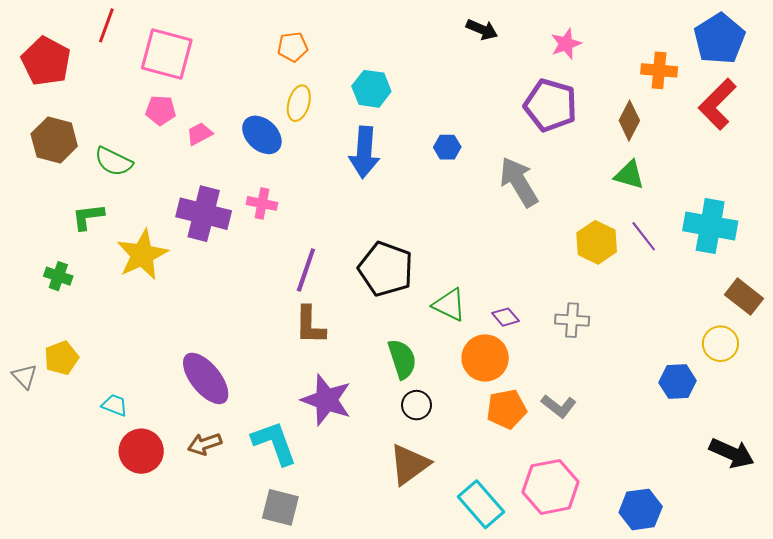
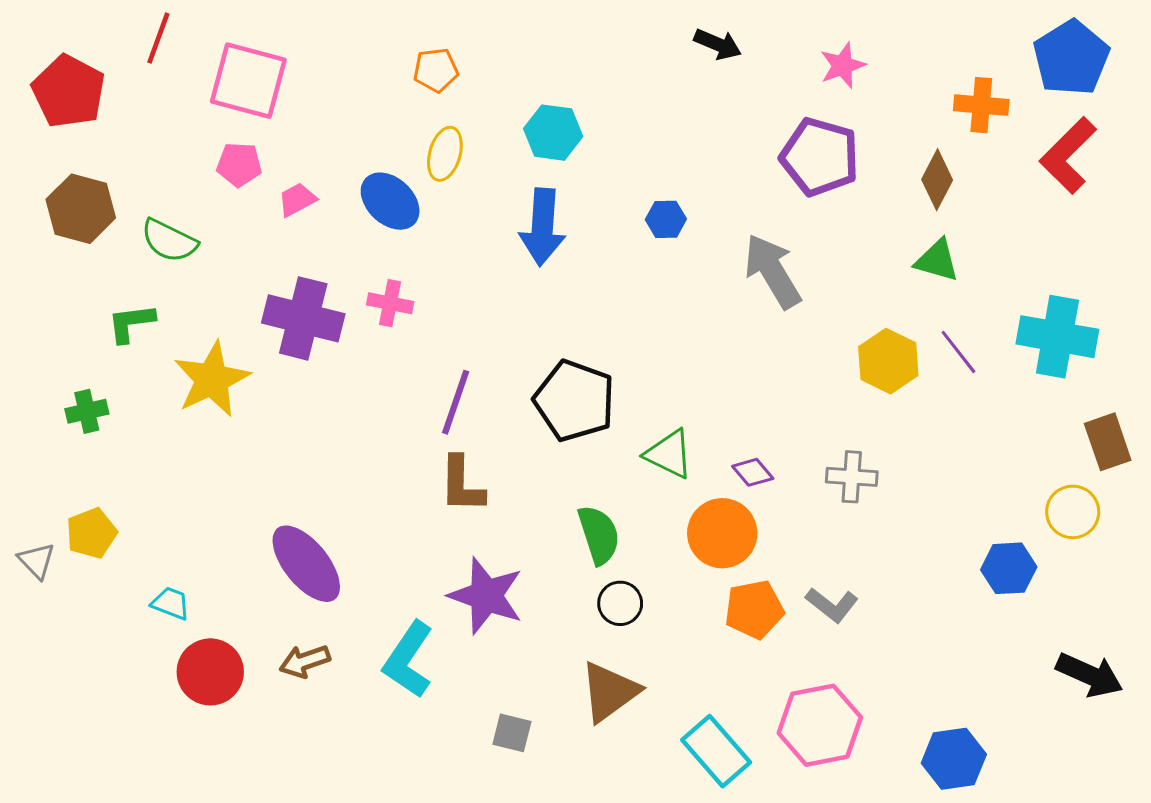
green cross: (58, 276) -> (87, 411), turned -32
brown rectangle: (744, 297) -> (1108, 442), turned 33
cyan L-shape: (274, 443) -> (408, 660), turned -126
gray square: (280, 507) -> (512, 733), moved, size x0.7

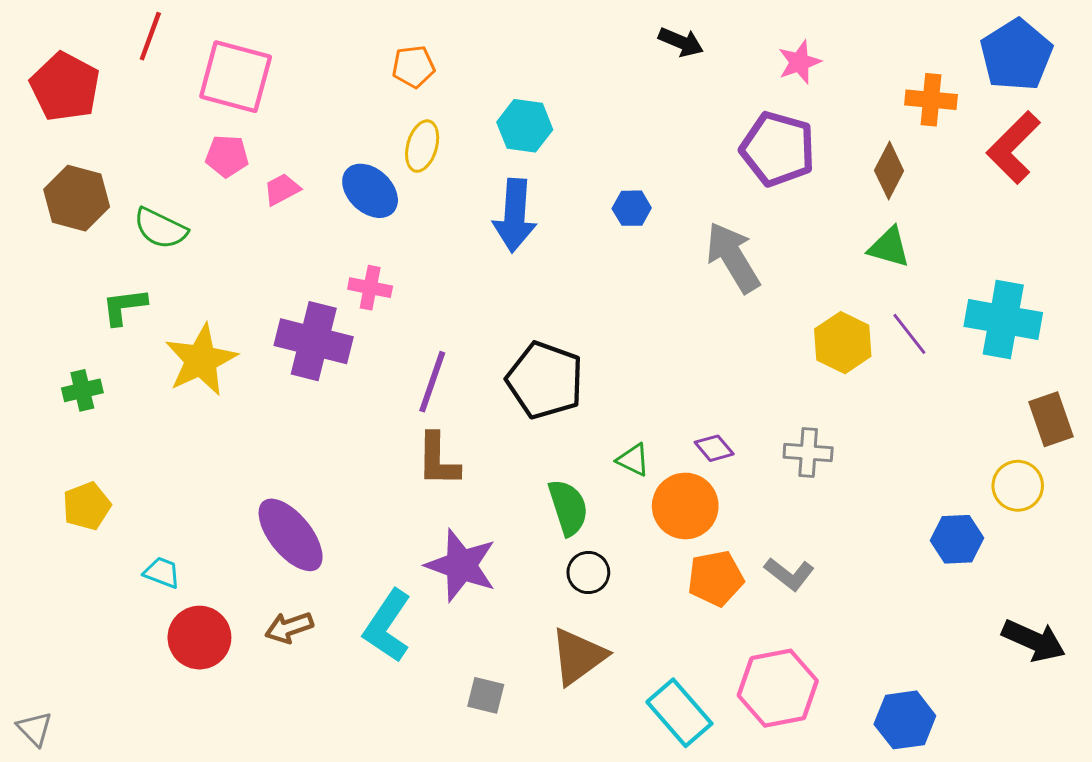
purple cross: (303, 318) -> (314, 341), moved
green triangle: (669, 454) -> (633, 460), moved, size x0.7
gray triangle: (37, 561) -> (35, 729), moved

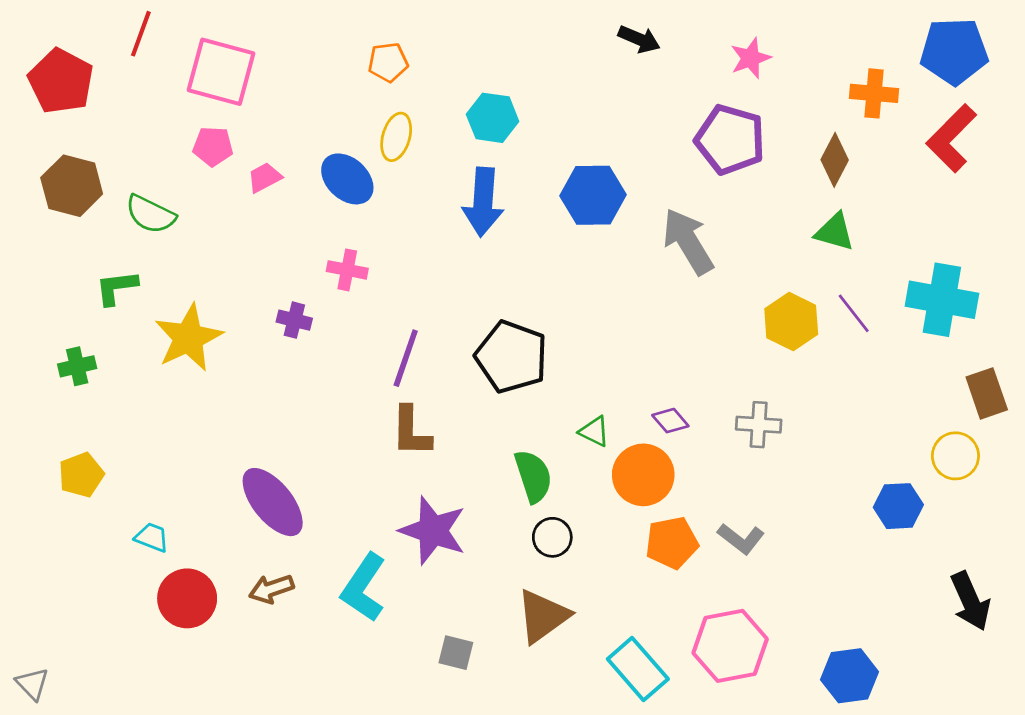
blue pentagon: (1016, 55) -> (954, 51), turned 30
blue hexagon: (632, 208) -> (593, 195), size x1.8
purple cross: (314, 341) -> (294, 320), size x0.5
black arrow: (1034, 640) -> (970, 601), turned 42

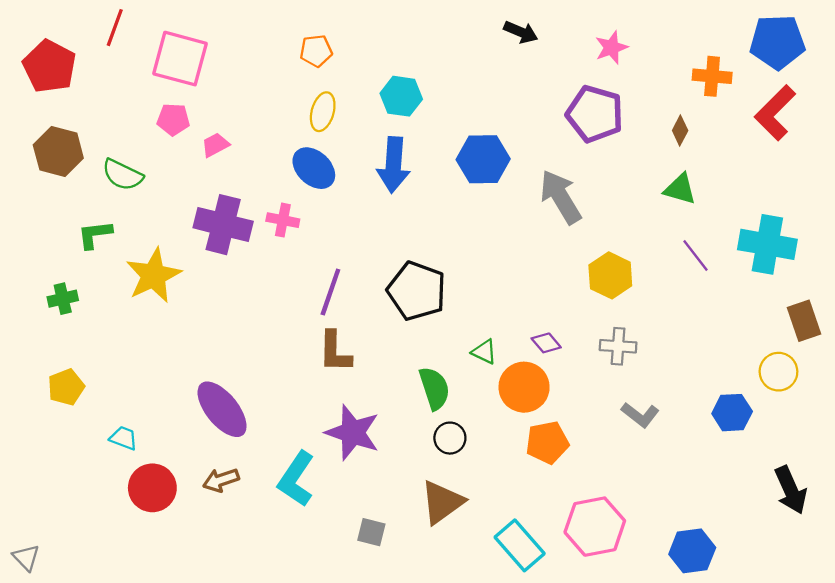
brown diamond: (835, 160) -> (680, 130), size x0.7
blue ellipse: (347, 179) -> (314, 168), moved
purple cross: (294, 320) -> (223, 225), moved, size x2.0
yellow hexagon: (791, 321) -> (610, 275), moved
gray L-shape: (741, 539) -> (640, 415), moved

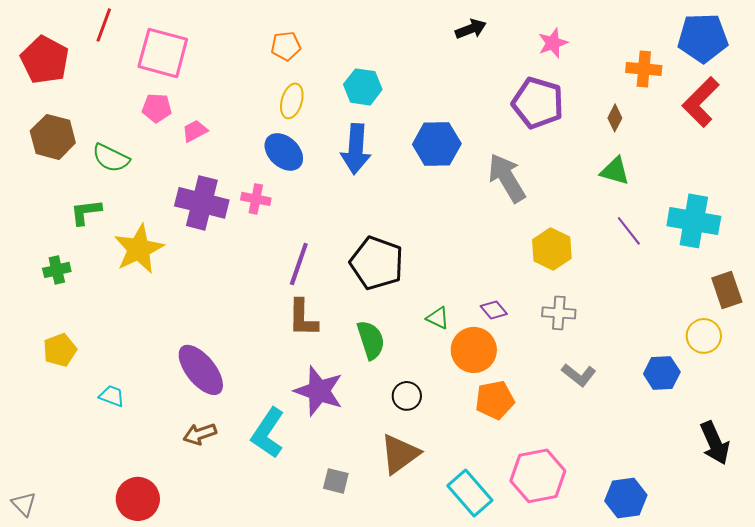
black arrow: (521, 32) -> (471, 29), turned -44
green semicircle: (434, 388) -> (371, 340), moved
red circle: (152, 488) -> (138, 499), moved

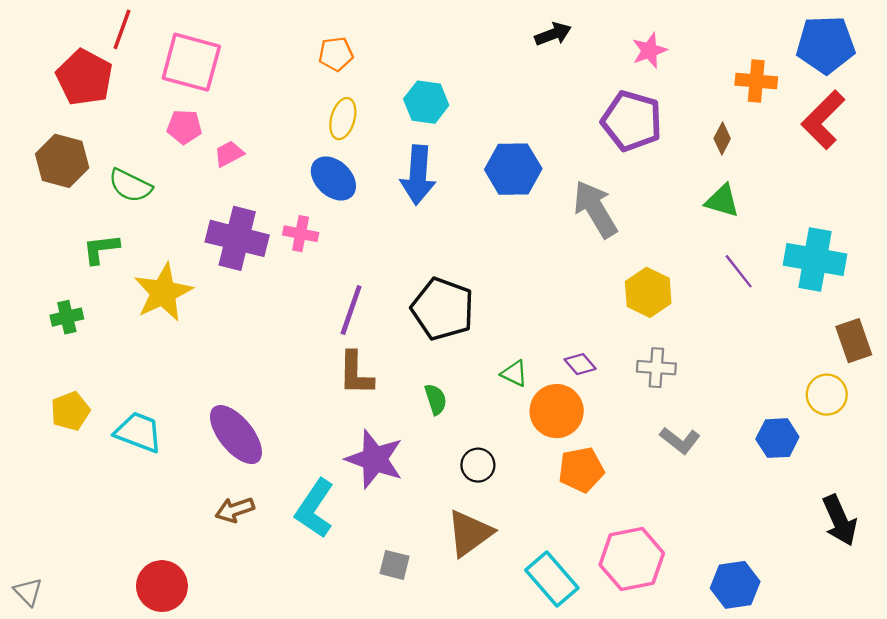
red pentagon: (45, 60) -> (84, 77), moved
green semicircle: (371, 340) -> (436, 399), size x0.7
cyan trapezoid: (112, 396) -> (138, 432), moved, size x1.6

